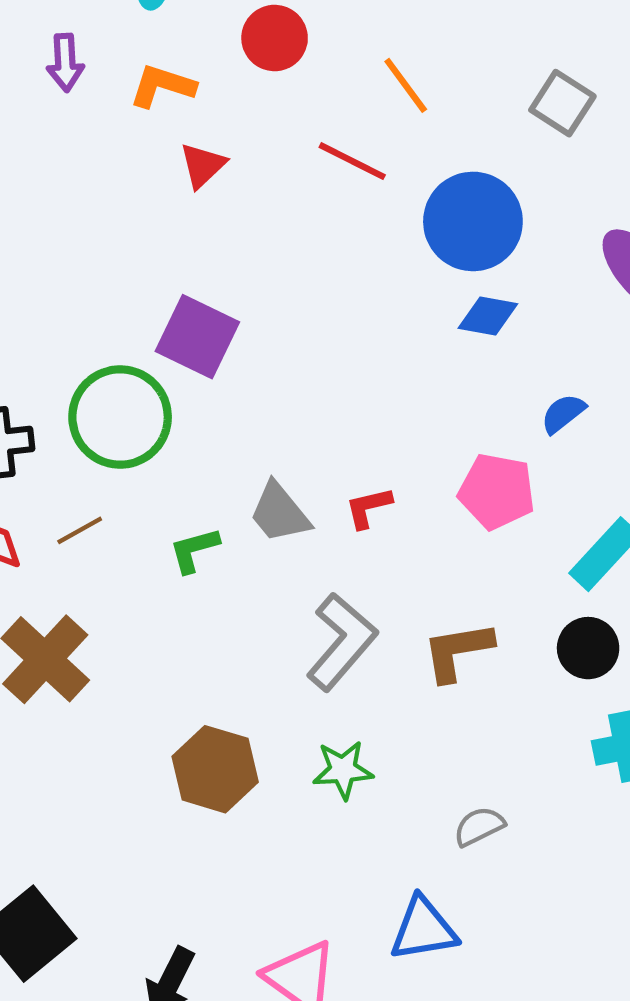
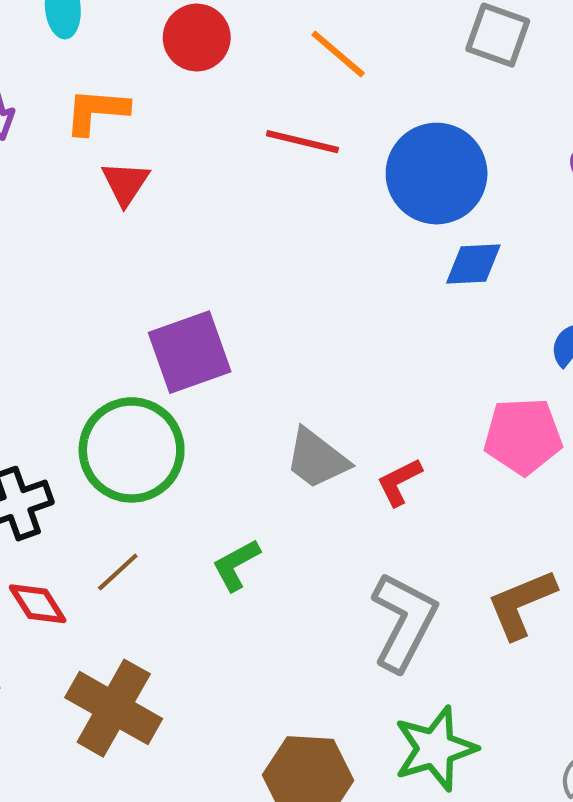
red triangle: (203, 165) -> (125, 183), moved
purple square: (197, 337) -> (190, 352), turned -32
gray trapezoid: (280, 513) -> (317, 459), moved
green star: (343, 770) -> (435, 749), size x1.4

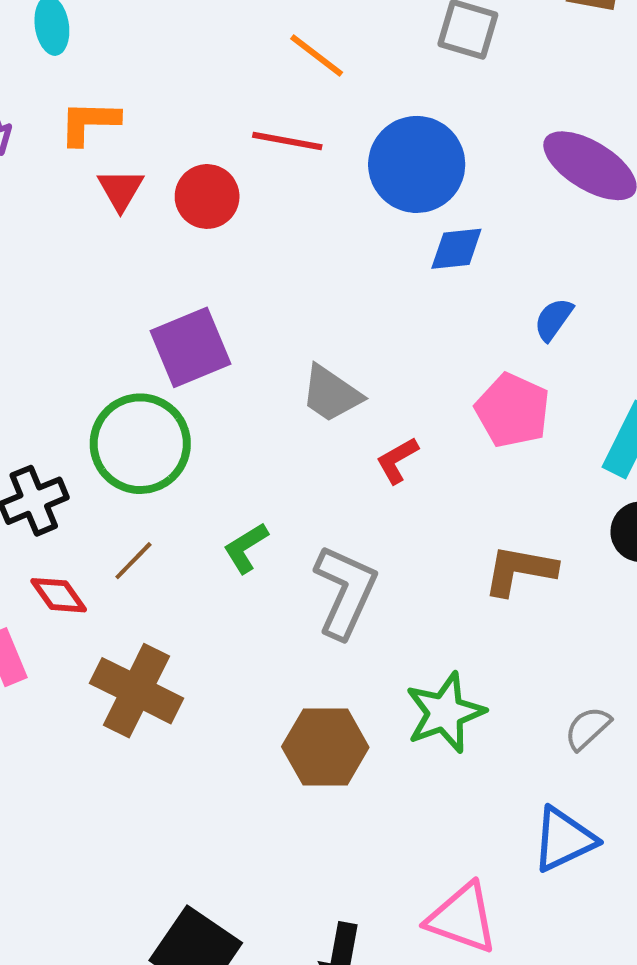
red circle: (197, 38) -> (207, 196), moved
pink pentagon: (523, 436) -> (513, 410), turned 30
gray trapezoid: (317, 459) -> (331, 394), moved
brown L-shape: (521, 604) -> (520, 570), turned 36
gray L-shape: (404, 622) -> (345, 592), moved

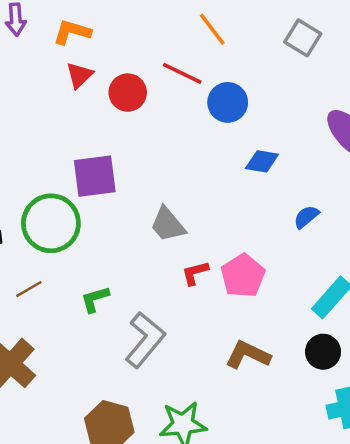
blue circle: (417, 164) -> (228, 102), moved, size x0.7
pink pentagon: (513, 410) -> (243, 276), moved

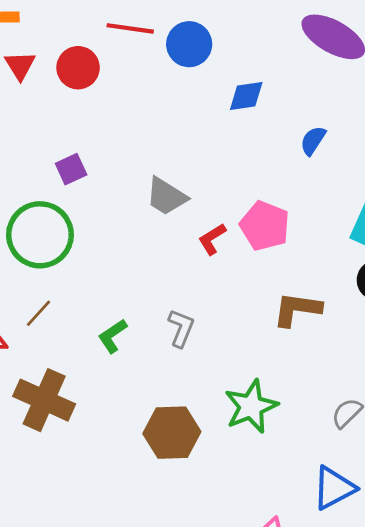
purple square: (95, 176) -> (71, 169), size x0.6
green L-shape: (95, 299) -> (113, 336), moved
gray L-shape: (145, 340) -> (181, 328), size x0.6

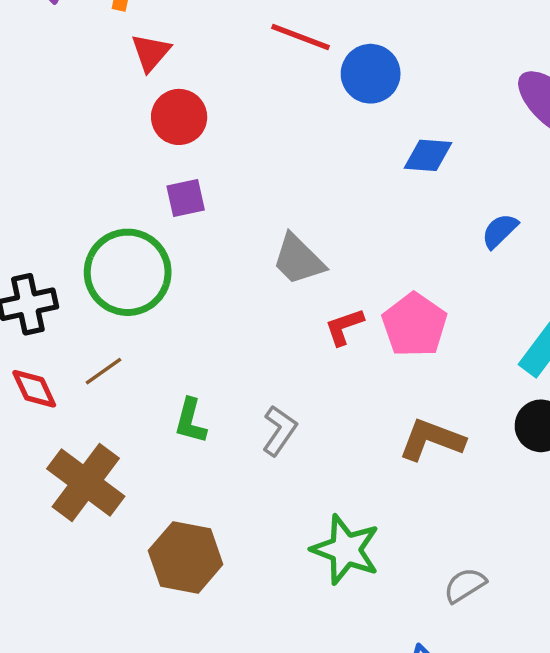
red circle: (78, 68) -> (179, 117), moved
green L-shape: (113, 336) -> (191, 421), turned -54
green star: (251, 406) -> (346, 550), turned 30
brown hexagon: (172, 433) -> (186, 558), moved

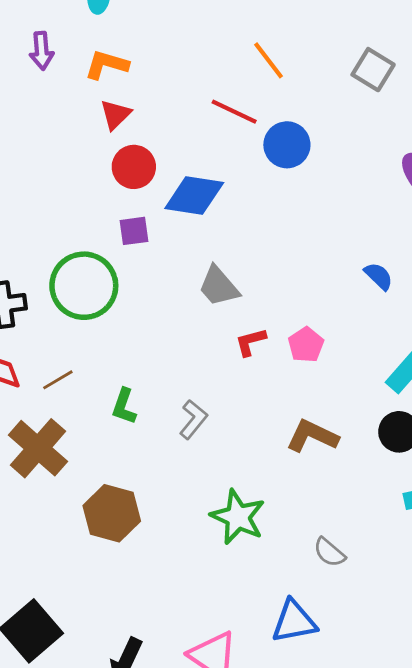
blue diamond: (428, 155) -> (194, 196), moved, size x1.5
blue semicircle: (500, 231) -> (379, 276), turned 84
pink pentagon: (414, 325) -> (306, 345), size x0.7
brown line: (103, 371) -> (58, 380), moved
gray semicircle: (465, 585) -> (329, 552), turned -112

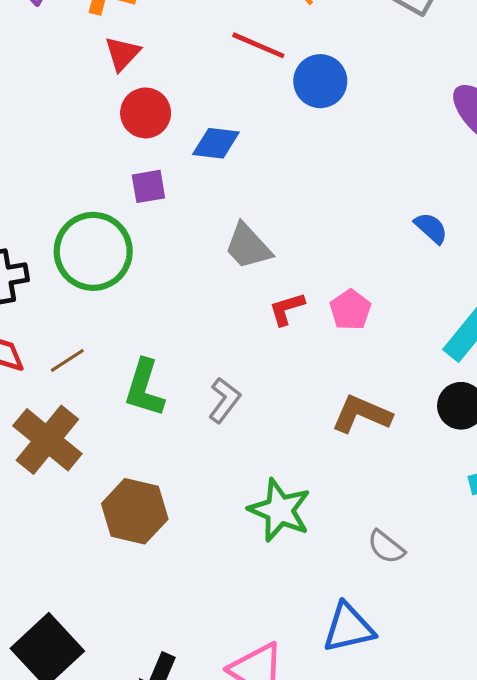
blue diamond: (194, 196) -> (216, 143), size x0.7
green L-shape: (124, 406) -> (144, 388), size x1.4

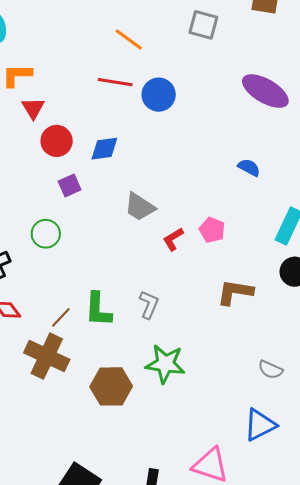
green circle: (93, 251) -> (46, 234), size x0.6
brown line: (67, 360) -> (61, 317), moved
green star: (280, 510) -> (165, 364), moved

